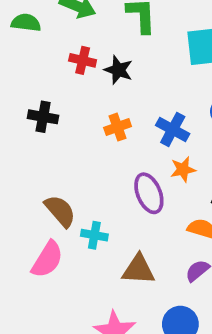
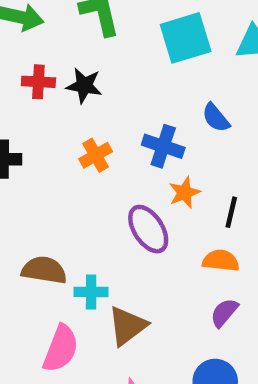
brown semicircle: (60, 211) -> (44, 270), turned -30
pink semicircle: (47, 259) -> (61, 349), moved
brown triangle: (138, 270) -> (127, 326), moved, turned -30

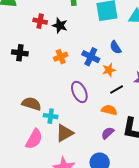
orange star: (184, 193) -> (109, 70), moved
black line: (231, 212) -> (117, 90), turned 40

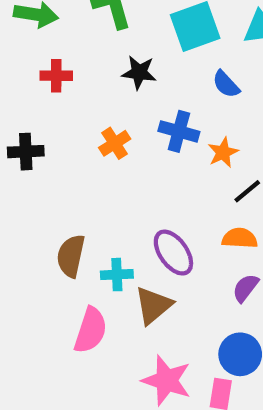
black star: (60, 25) -> (139, 73), moved
blue semicircle: (115, 47) -> (226, 84), moved
purple ellipse: (79, 92) -> (173, 253), moved
brown semicircle: (31, 104) -> (71, 256), turned -84

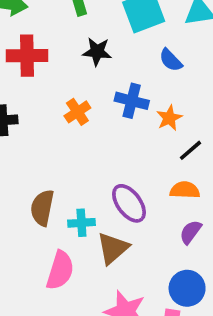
red cross: (56, 76) -> (27, 56), size x1.5

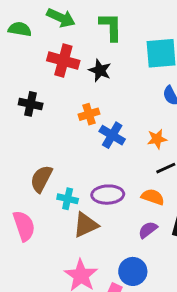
black star: (97, 52) -> (100, 70), moved
blue cross: (132, 101) -> (112, 135), moved
purple ellipse: (129, 203) -> (108, 195), turned -72
pink semicircle: (60, 270) -> (24, 226), moved, turned -52

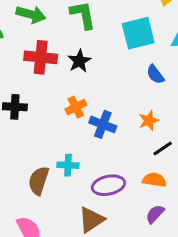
black star: (100, 70) -> (79, 61), turned 30
cyan cross: (68, 199) -> (68, 165), moved

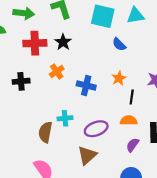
cyan square: (138, 33) -> (103, 16), turned 35
orange cross: (76, 107) -> (57, 71), moved
black line: (163, 149) -> (132, 97), turned -40

